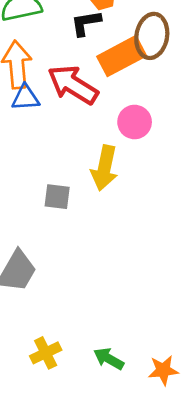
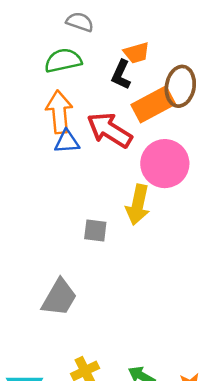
black L-shape: (86, 23) -> (121, 75), turned -56
pink circle: (135, 122) -> (165, 164), size x1.6

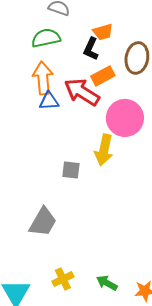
orange rectangle: (153, 104) -> (103, 76), moved, size x0.7

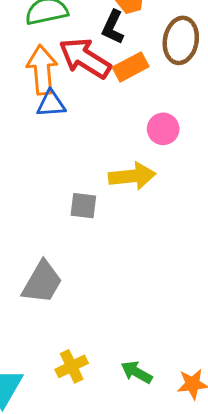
red arrow: (82, 92) -> (85, 58), moved
pink circle: (125, 118) -> (163, 129), size x0.6
yellow arrow: (104, 150) -> (132, 176), turned -108

